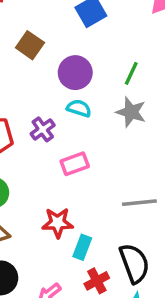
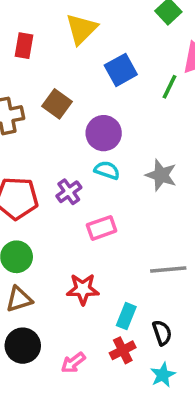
green line: (131, 73) -> (169, 87), moved
cyan rectangle: (82, 247) -> (126, 316), moved
black semicircle: (134, 263) -> (162, 333), size x0.6

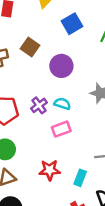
cyan semicircle: (107, 170) -> (62, 104), moved
cyan rectangle: (126, 316) -> (80, 178), moved

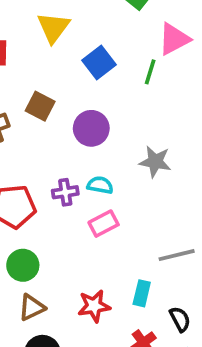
purple cross: (39, 105) -> (65, 192), turned 35
red star: (50, 170) -> (94, 306), moved

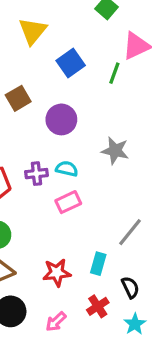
brown square: (40, 106) -> (18, 98), turned 30
gray line: (177, 255) -> (130, 232), turned -40

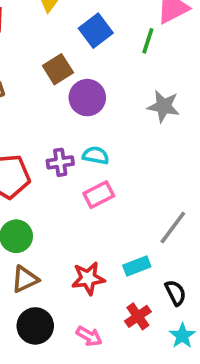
brown square: (18, 98) -> (58, 69), moved
gray star: (115, 151) -> (164, 106), moved
cyan rectangle: (98, 264) -> (137, 266), turned 55
pink arrow: (56, 322) -> (89, 336), turned -105

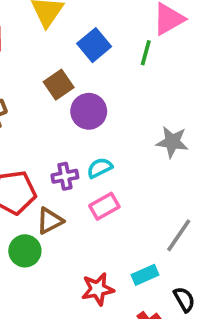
gray star: (164, 106) -> (172, 142), moved
cyan semicircle: (96, 155) -> (100, 168), turned -35
brown triangle: (25, 279) -> (50, 221), moved

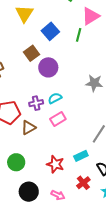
green circle: (25, 251) -> (16, 162), moved
red star: (98, 289) -> (55, 164), turned 30

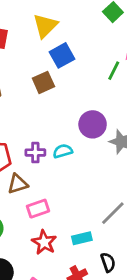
blue square: (50, 31) -> (62, 55), moved
purple circle: (48, 67) -> (93, 124), moved
pink rectangle: (58, 119) -> (38, 209), moved

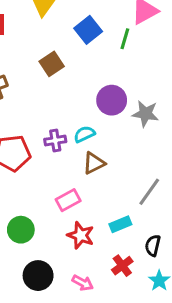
blue square: (62, 55) -> (88, 30), moved
brown triangle: (18, 184) -> (94, 163), moved
black semicircle: (108, 262) -> (153, 245), turned -138

